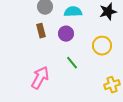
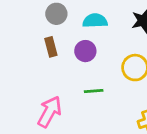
green line: (72, 63) -> (94, 91), turned -56

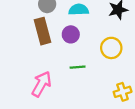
brown rectangle: (51, 47) -> (43, 31), size x1.6

